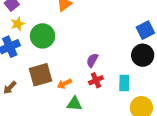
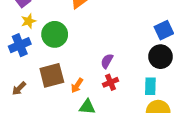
cyan rectangle: (124, 83) -> (150, 86), moved
orange arrow: (64, 84) -> (77, 85), turned -32

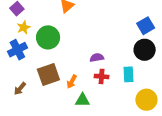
purple semicircle: (107, 61) -> (97, 58), turned 56
red cross: (110, 82) -> (102, 76), turned 32
cyan rectangle: (150, 86) -> (128, 74), moved

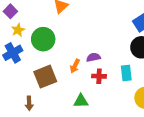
orange arrow: (72, 82) -> (75, 66), moved
brown arrow: (20, 89) -> (29, 103), moved, turned -40

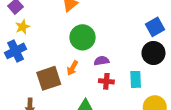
green circle: (43, 39) -> (83, 37), moved
orange arrow: (75, 66) -> (72, 68), moved

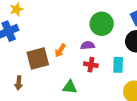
green circle: (83, 37) -> (102, 24), moved

